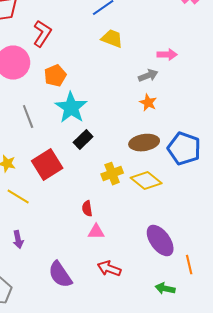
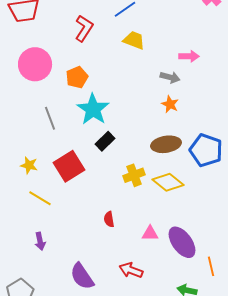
red L-shape: (42, 34) -> (84, 28), moved
gray arrow: (148, 76) -> (170, 77), turned 36
red semicircle: (87, 209) -> (109, 219), moved
pink triangle: (96, 232) -> (150, 233), moved

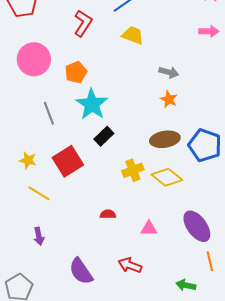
pink arrow: (189, 56) -> (209, 31), moved
red semicircle: (109, 219) -> (108, 214), turned 98
purple ellipse: (182, 242) -> (197, 226), moved

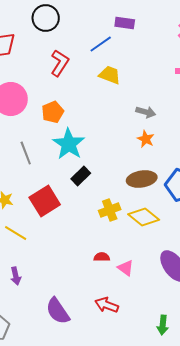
red semicircle: (108, 214) -> (102, 257), moved
pink triangle: (149, 228) -> (126, 268), turned 36
green arrow: (186, 285) -> (163, 325), turned -96

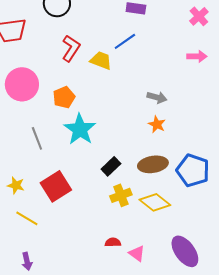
blue line: (101, 44) -> (125, 41), moved
yellow trapezoid: (110, 75) -> (101, 60), moved
black rectangle: (81, 176) -> (111, 166), moved

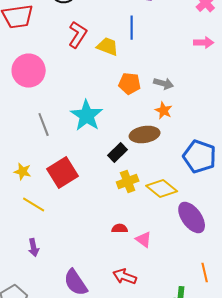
blue line: (125, 41) -> (132, 28), turned -55
orange pentagon: (64, 97) -> (130, 84), moved, turned 30
brown ellipse: (153, 164) -> (145, 134), moved
purple ellipse: (185, 251) -> (192, 218), moved

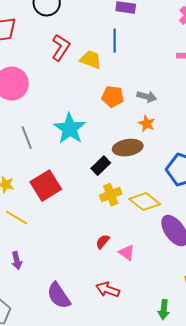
red semicircle: (120, 228) -> (103, 242), turned -49

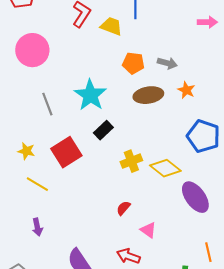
orange star: (147, 124) -> (186, 90), moved
brown ellipse: (128, 148) -> (148, 95), moved
black rectangle: (101, 166) -> (103, 130), moved
pink triangle: (127, 253) -> (148, 230), moved

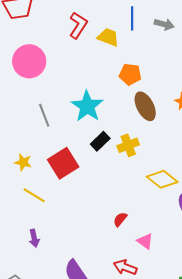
gray arrow: (167, 63) -> (164, 24), moved
brown ellipse: (148, 95) -> (145, 106), turned 72
yellow cross: (131, 161) -> (128, 145), moved

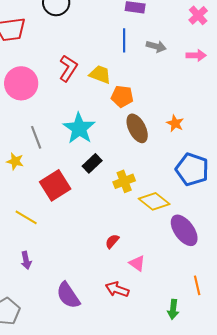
red L-shape: (78, 25) -> (68, 68), moved
yellow trapezoid: (108, 37) -> (100, 74), moved
yellow cross: (128, 145) -> (124, 181), moved
yellow star: (23, 162) -> (15, 161), moved

